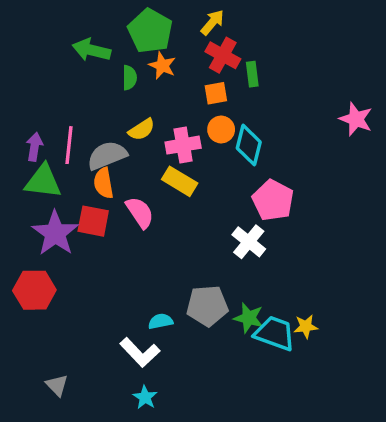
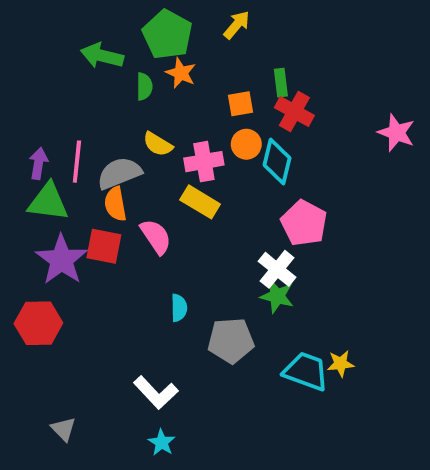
red cross: (223, 55) -> (294, 112), moved
yellow semicircle: (142, 129) -> (158, 144), turned 64
green star: (249, 318) -> (277, 296), moved
cyan semicircle: (161, 321) -> (179, 308), moved, turned 100

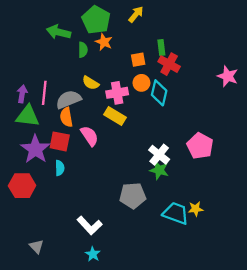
pink pentagon: (304, 223) -> (200, 146), moved
cyan semicircle: (179, 308) -> (60, 168), moved

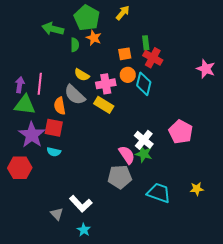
gray semicircle: (69, 99) -> (75, 95), moved, turned -115
pink semicircle: (90, 136) -> (127, 155), moved
cyan semicircle: (60, 168) -> (54, 152), turned 104
yellow star: (196, 209) -> (197, 189), moved
gray triangle: (36, 246) -> (57, 214), moved

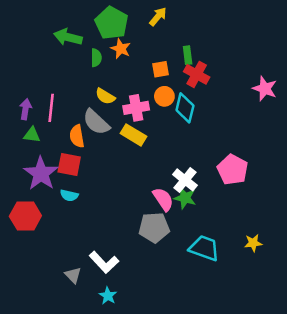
green triangle: (25, 105) -> (32, 135), size x0.6

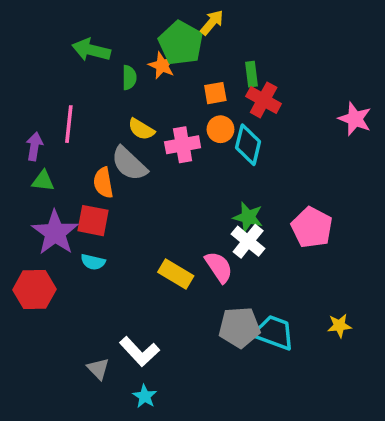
green pentagon: (112, 23) -> (181, 43), moved
pink line: (51, 108) -> (69, 124), moved
yellow rectangle: (134, 135) -> (176, 274), moved
green star: (185, 198) -> (248, 217), moved
gray pentagon: (154, 228) -> (239, 327), moved

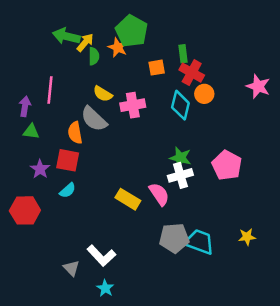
yellow arrow: (212, 22) -> (85, 42), moved
orange circle: (220, 129) -> (204, 94), moved
purple star: (55, 233) -> (40, 169), size x0.6
white cross: (248, 241) -> (180, 175), turned 35
cyan semicircle: (93, 262) -> (68, 190), turned -54

